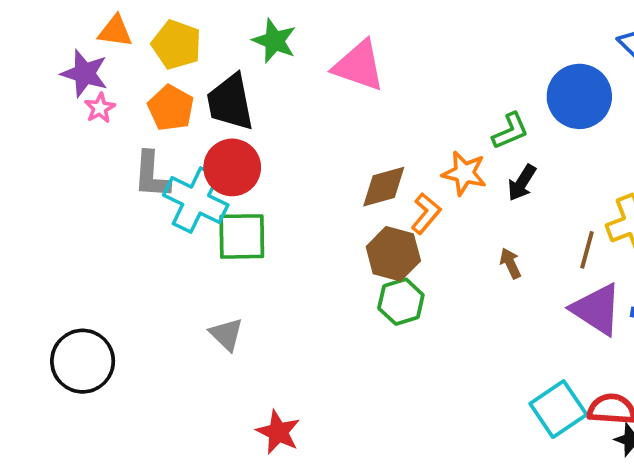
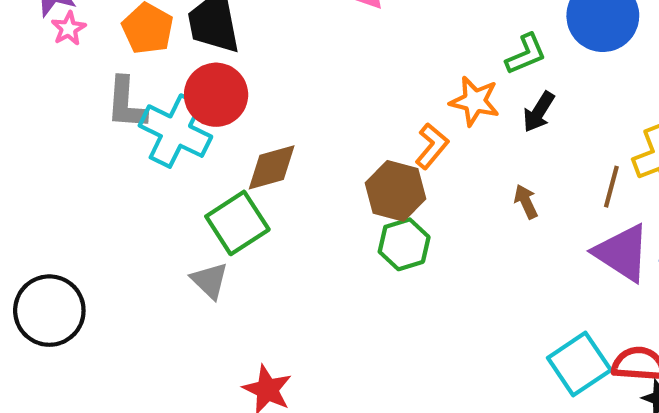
brown diamond: (384, 187) -> (272, 167), moved
green square: (242, 236) -> (237, 223), moved, turned -32

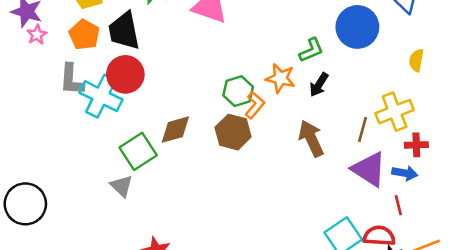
brown diamond: (272, 167) -> (175, 130), moved
brown arrow: (526, 202) -> (311, 138), size x1.8
green hexagon: (404, 244) -> (238, 91), moved

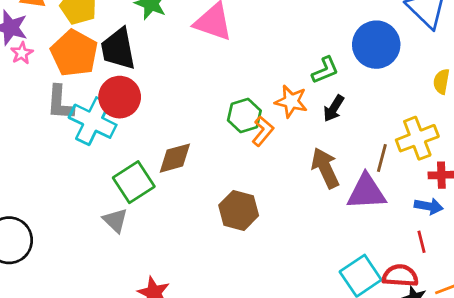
orange pentagon: (84, 35) -> (74, 53), size x1.4
brown hexagon: (233, 132) -> (239, 210), moved
purple triangle: (369, 169) -> (366, 192), moved, turned -36

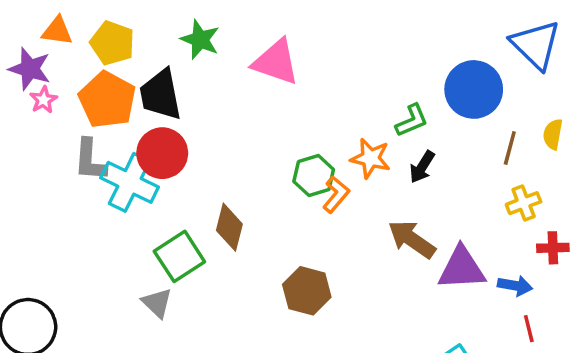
yellow cross: (417, 138) -> (524, 203), size x0.7
brown diamond: (175, 158) -> (229, 227), turned -60
brown line: (382, 158) -> (510, 148), moved
brown arrow: (325, 168) -> (412, 239), turned -30
blue arrow: (429, 206) -> (515, 286), moved

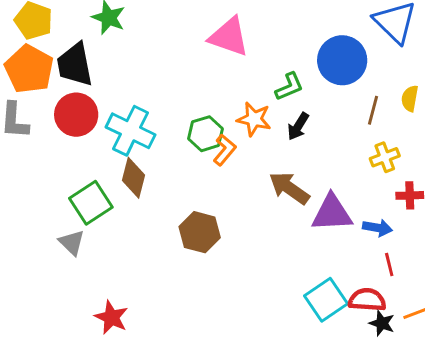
pink triangle: (276, 62) -> (229, 37), moved
cyan cross: (130, 182) -> (131, 131), moved

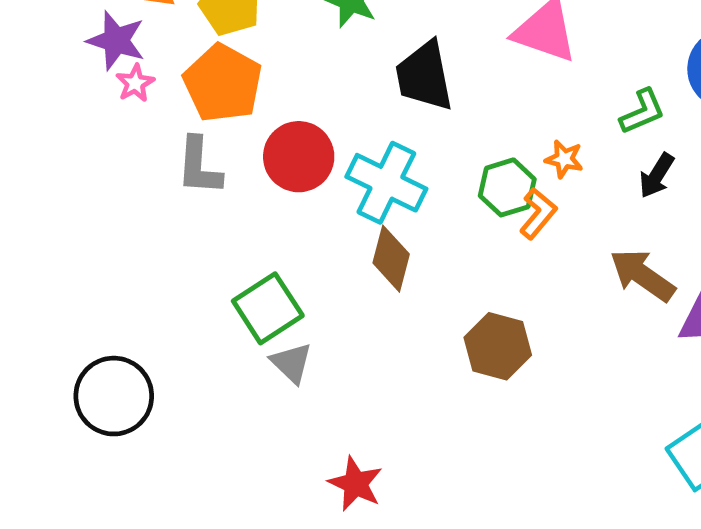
black trapezoid: (75, 65) -> (424, 76), moved
orange star: (254, 119) -> (564, 159), moved, size x0.7
green square: (91, 203) -> (268, 308), moved

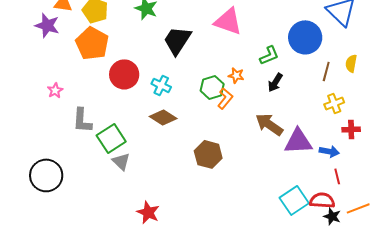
black trapezoid: (424, 76) -> (177, 40), turned 44
pink star: (135, 83) -> (55, 90), moved
gray L-shape: (199, 166) -> (82, 120), moved
cyan cross: (386, 183) -> (161, 85), size x0.6
brown diamond: (391, 259) -> (163, 117), turned -72

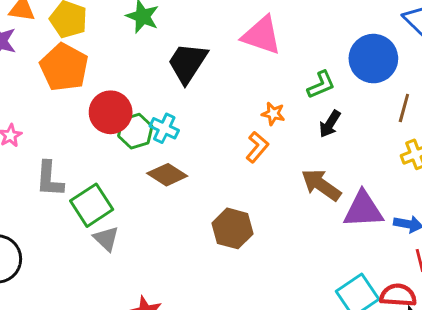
green hexagon: (212, 87) -> (135, 131), moved

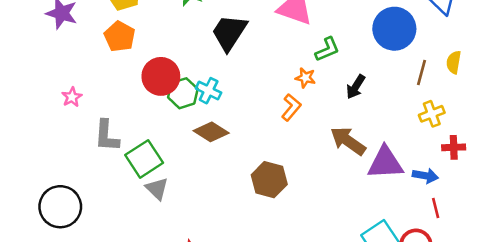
orange pentagon: (64, 67) -> (120, 36), size x0.7
green L-shape: (321, 85) -> (327, 49), moved

